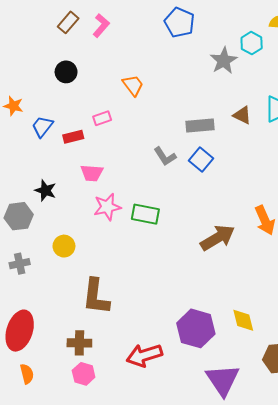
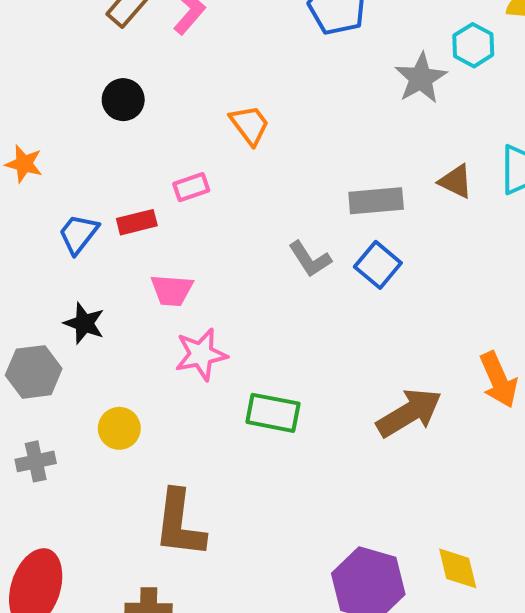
blue trapezoid: (42, 127) -> (78, 234), moved
green rectangle: (145, 214) -> (273, 413), moved

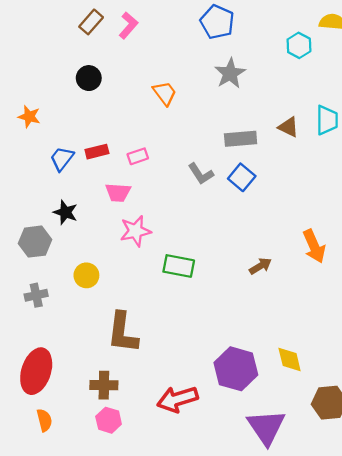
gray star: (421, 78) -> (230, 73), moved
pink rectangle: (191, 187) -> (138, 156), moved
brown arrow: (409, 413) -> (260, 266), size x0.6

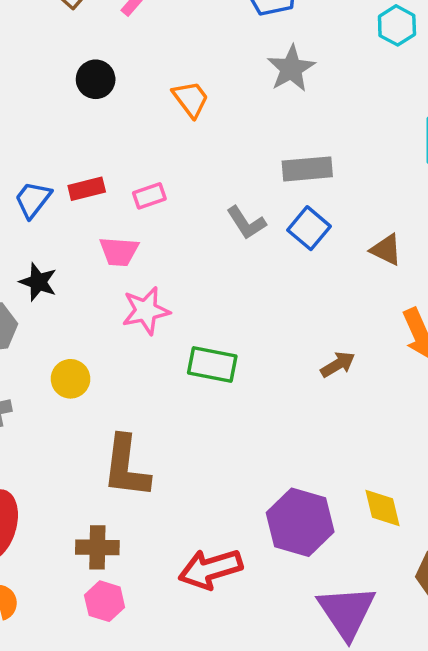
black circle: (89, 78) -> (96, 79), moved
brown triangle: (288, 127) -> (386, 250), moved

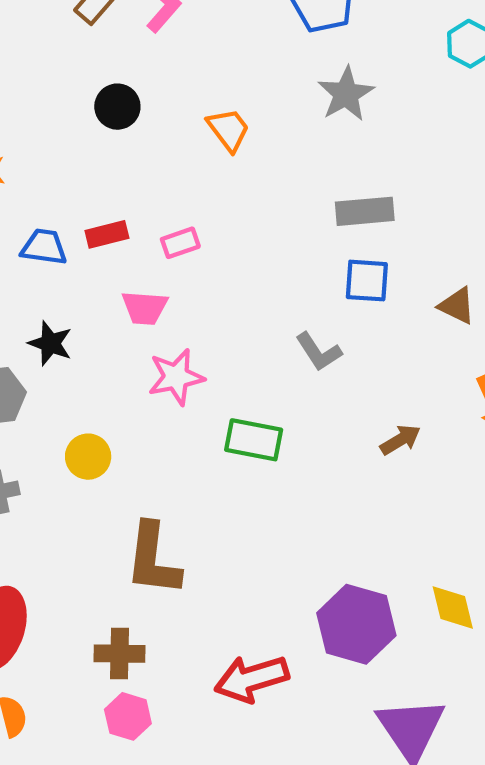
blue trapezoid: (33, 199) -> (44, 247), turned 60
gray L-shape: (246, 223) -> (319, 352), moved
blue square: (309, 228) -> (367, 281), turned -36

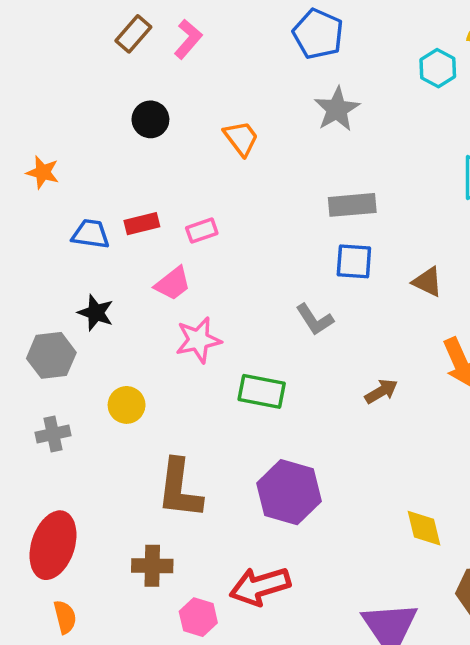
pink trapezoid: (145, 308) -> (173, 284), turned -42
purple hexagon: (356, 624) -> (289, 492), moved
pink hexagon: (128, 716) -> (198, 617), moved

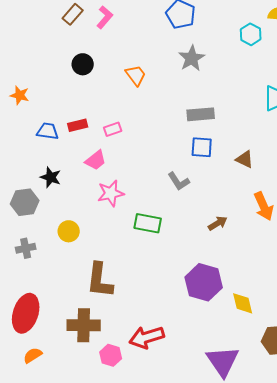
purple hexagon: (289, 492) -> (204, 282), moved
brown cross: (152, 566) -> (84, 325), size x1.4
orange semicircle: (65, 617) -> (33, 355), turned -108

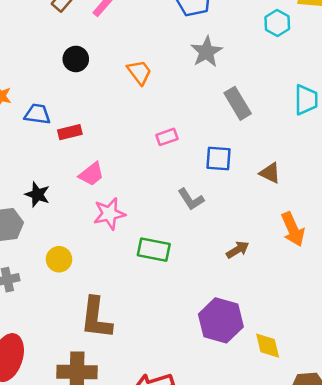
gray rectangle: (201, 114) -> (238, 103), moved, turned 64
pink rectangle: (113, 129) -> (167, 137), moved
blue trapezoid: (48, 131) -> (37, 114), moved

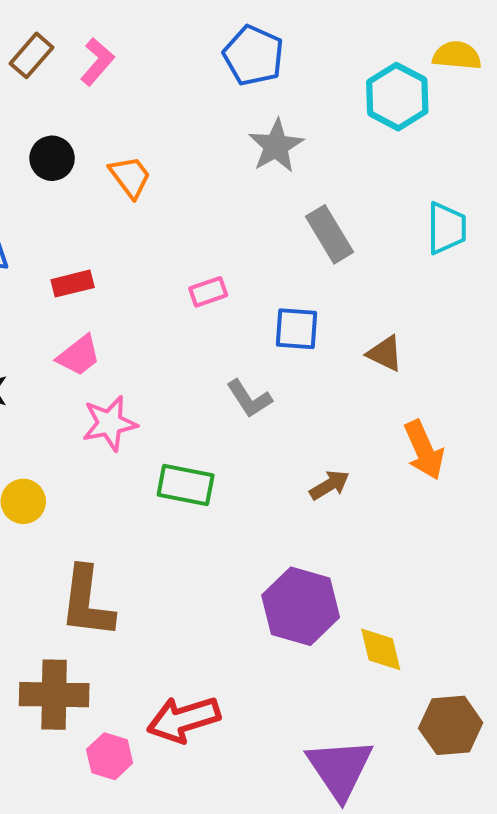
cyan hexagon: (277, 23) -> (397, 97), size x1.4
orange trapezoid: (139, 72) -> (130, 177), moved
red rectangle: (70, 132) -> (73, 284), moved

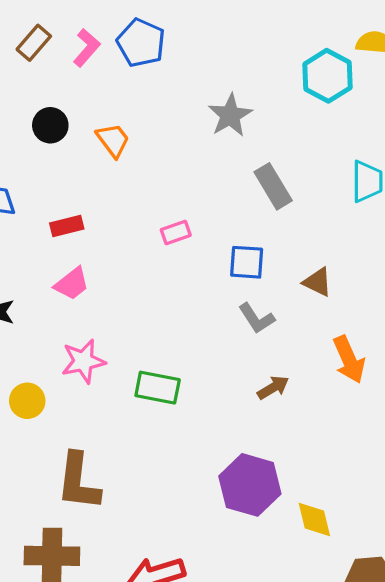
blue pentagon: (253, 55) -> (141, 43), moved
gray L-shape: (249, 399) -> (257, 318), moved
pink star: (110, 423) -> (83, 361), moved

